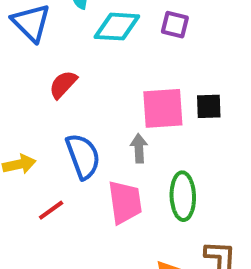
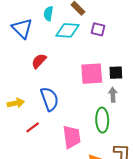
gray arrow: (139, 148) -> (113, 95), moved
pink trapezoid: (125, 202) -> (72, 137), moved

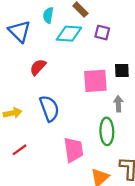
black square: (116, 73) -> (122, 70), moved
red line: (33, 127) -> (19, 150), moved

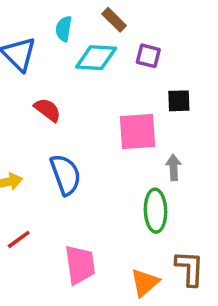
red semicircle: (38, 67) -> (47, 110), turned 84
black square: (122, 70) -> (179, 101), moved
pink trapezoid: (74, 150) -> (80, 265), moved

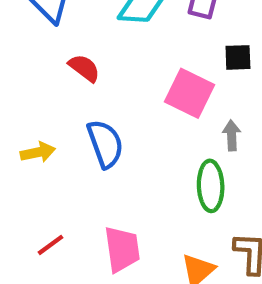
pink square: (137, 131) -> (190, 93), turned 30
red line: (19, 239) -> (51, 245), moved

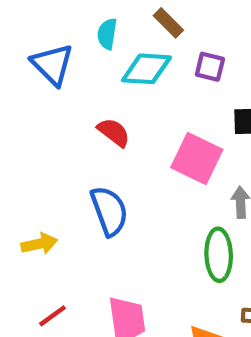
red semicircle: (84, 68) -> (114, 132), moved
yellow arrow: (38, 152) -> (39, 244), moved

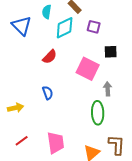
cyan diamond: (146, 69) -> (65, 28), turned -30
red semicircle: (114, 132) -> (50, 57), turned 98
blue semicircle: (109, 211) -> (48, 93), size x0.6

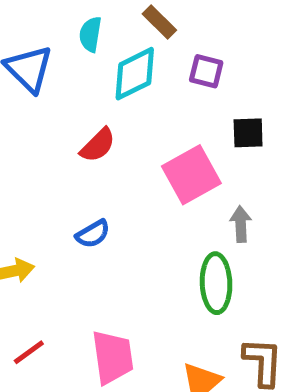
pink square: (88, 69) -> (191, 175), turned 35
blue semicircle: (48, 93) -> (93, 234), turned 80

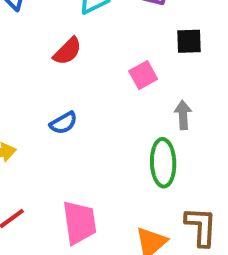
pink square: (191, 175) -> (143, 75), size x0.6

